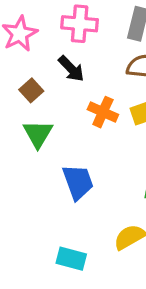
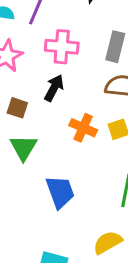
black arrow: (71, 69) -> (54, 88), turned -108
brown square: (31, 90) -> (17, 108), turned -30

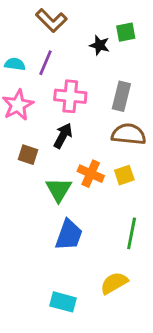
green triangle: (23, 148) -> (59, 190), moved
blue trapezoid: (60, 192) -> (69, 235), turned 40

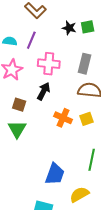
green square: (126, 32) -> (88, 27), moved
green triangle: (59, 190) -> (17, 129), moved
blue trapezoid: (69, 235) -> (55, 174), moved

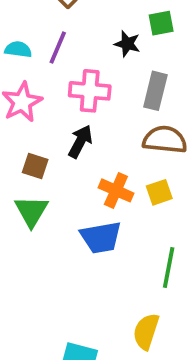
black star: (69, 28) -> (127, 44), moved
blue trapezoid: (55, 174) -> (101, 237), moved, turned 60
yellow semicircle: (79, 194) -> (146, 331), turned -42

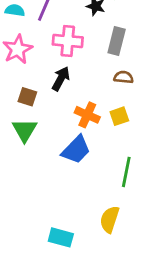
brown semicircle: (165, 140) -> (124, 77), size x0.6
blue trapezoid: (101, 237) -> (76, 150), turned -36

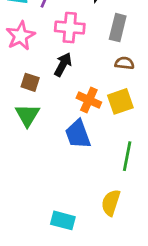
yellow square: (119, 116) -> (120, 101), size x1.4
blue trapezoid: (76, 150) -> (78, 134), turned 116

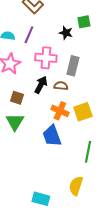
gray rectangle: (118, 28) -> (73, 66), moved
brown semicircle: (124, 63) -> (61, 86), moved

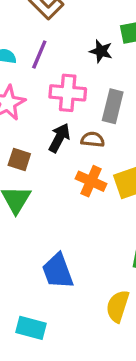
blue trapezoid: (52, 136) -> (58, 271), moved
cyan rectangle: (41, 199) -> (31, 328), moved

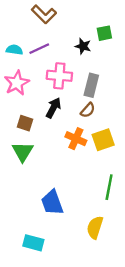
purple line: (39, 55) -> (39, 49), turned 42
brown semicircle: (93, 140) -> (88, 110), moved, turned 126

